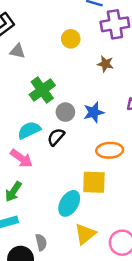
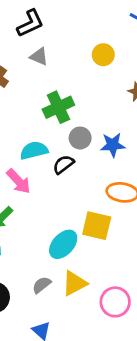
gray semicircle: (41, 242) -> (42, 285), moved, turned -126

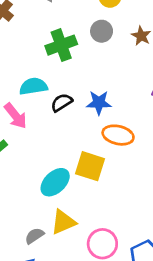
gray circle: (80, 138) -> (102, 31), moved
blue star: (113, 145) -> (99, 103), moved
gray semicircle: (42, 285) -> (34, 236), moved

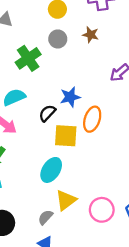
black semicircle: (62, 103) -> (47, 113), moved
orange ellipse: (118, 135) -> (92, 119), turned -70
yellow square: (90, 166) -> (66, 136), moved

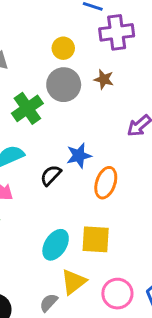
gray circle: (58, 39) -> (64, 85), size x1.5
yellow square: (66, 136) -> (96, 239), moved

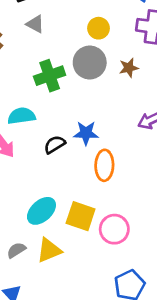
brown star: (104, 79) -> (129, 68), turned 30
orange ellipse: (106, 183) -> (104, 165), turned -32
pink circle: (117, 294) -> (114, 229), moved
gray semicircle: (49, 303) -> (16, 250), moved

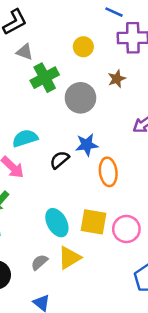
gray circle: (90, 63) -> (80, 98), moved
green cross: (50, 76) -> (45, 78), moved
cyan ellipse: (41, 211) -> (57, 223), turned -68

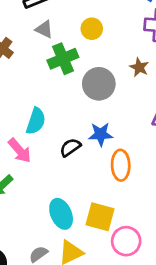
yellow circle: (83, 47) -> (92, 29), moved
brown star: (117, 79) -> (139, 67), turned -30
cyan semicircle: (25, 138) -> (36, 121), turned 120
pink circle: (126, 229) -> (126, 241), moved

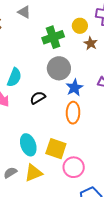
yellow circle: (92, 29) -> (80, 26), moved
green cross: (63, 59) -> (53, 37), moved
gray circle: (99, 84) -> (59, 68), moved
blue star: (101, 134) -> (74, 88), moved, turned -30

